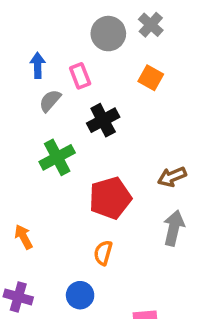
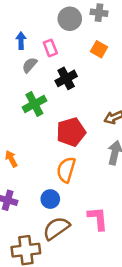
gray cross: (151, 25) -> (99, 13), turned -35
orange semicircle: (103, 253) -> (66, 170), size x1.5

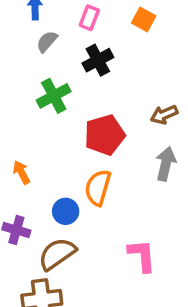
pink rectangle: (50, 48) -> (89, 18), moved, turned 42
blue circle: (50, 199) -> (66, 211), moved
brown semicircle: (56, 228) -> (57, 254), moved

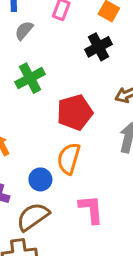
black cross: (98, 60) -> (99, 47), moved
pink L-shape: (142, 255) -> (91, 209), moved

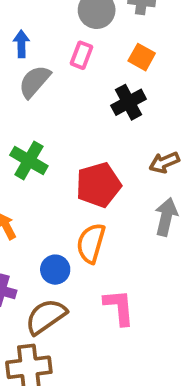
gray semicircle: (24, 30) -> (35, 82), size x1.4
green cross: (30, 78) -> (29, 160), moved, turned -32

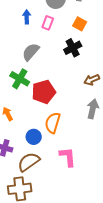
blue arrow: (21, 44) -> (27, 17), moved
gray semicircle: (35, 82) -> (31, 52), moved
red pentagon: (98, 185) -> (44, 92), moved

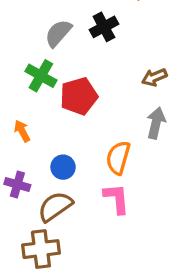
black cross: (73, 48) -> (104, 27), moved
orange semicircle: (53, 123) -> (118, 158), moved

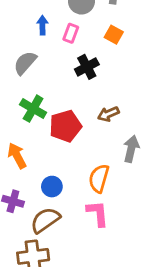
gray semicircle: (58, 33) -> (25, 63), moved
brown arrow: (154, 77) -> (108, 114), moved
orange arrow: (22, 131) -> (17, 156), size x1.4

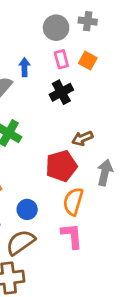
blue arrow: (42, 25) -> (24, 67), moved
pink rectangle: (71, 33) -> (61, 59), moved, turned -36
red pentagon: (65, 126) -> (61, 166), moved

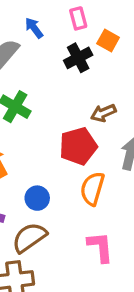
orange square: (88, 61) -> (108, 40), moved
blue arrow: (24, 67) -> (34, 28), turned -36
pink L-shape: (72, 236) -> (100, 247), moved

